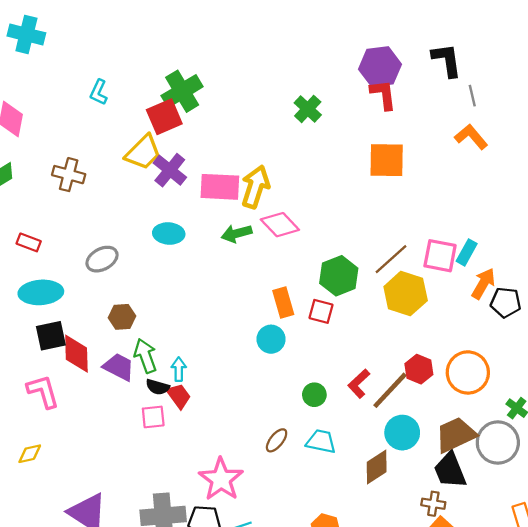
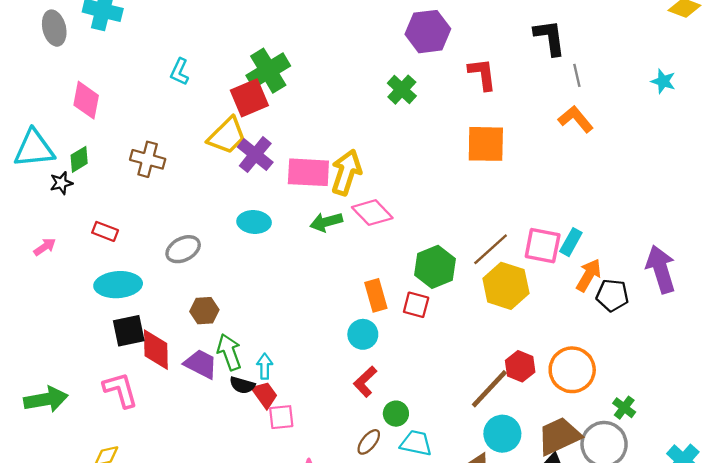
purple hexagon: (380, 67) -> (428, 32), moved
red L-shape: (359, 384) -> (365, 382), moved
green circle: (314, 395) -> (396, 414), moved
pink square: (153, 417) -> (281, 417), moved

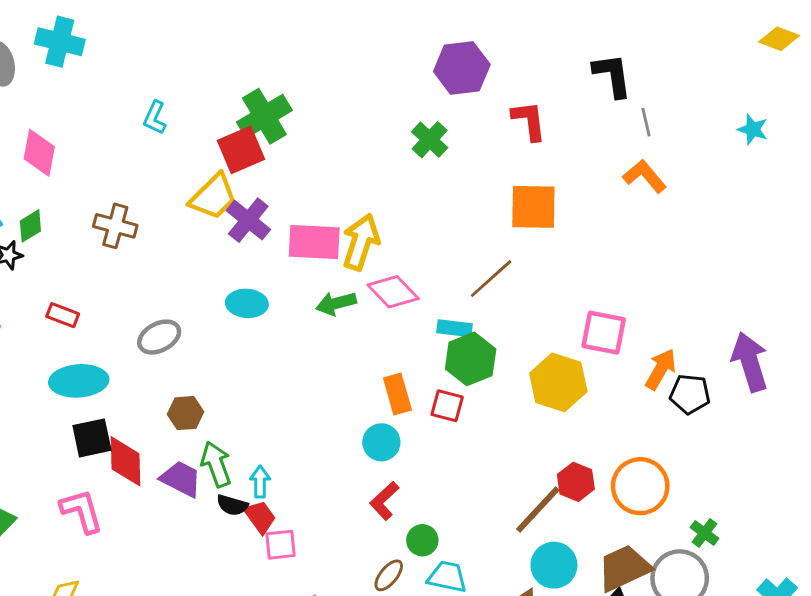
cyan rectangle: (571, 242) -> (454, 328), moved, turned 68
brown line: (491, 249) -> (491, 279), moved

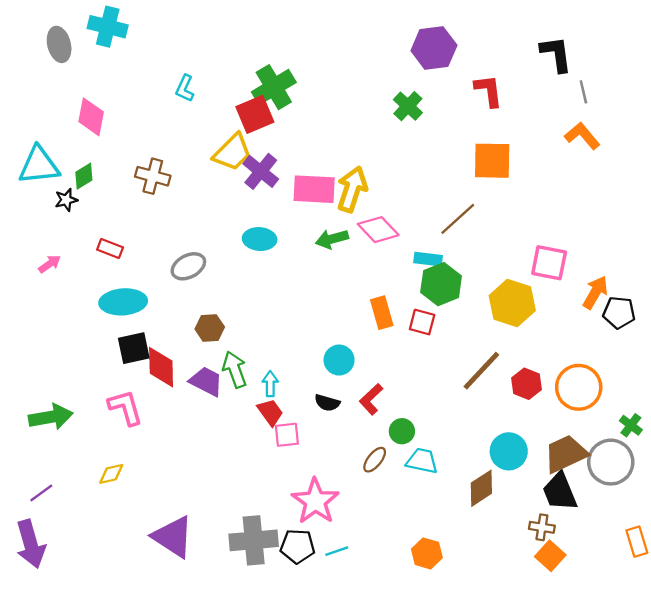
cyan circle: (381, 442) -> (339, 360), moved
black semicircle: (232, 505) -> (327, 403), moved
brown line: (538, 510) -> (481, 371), moved

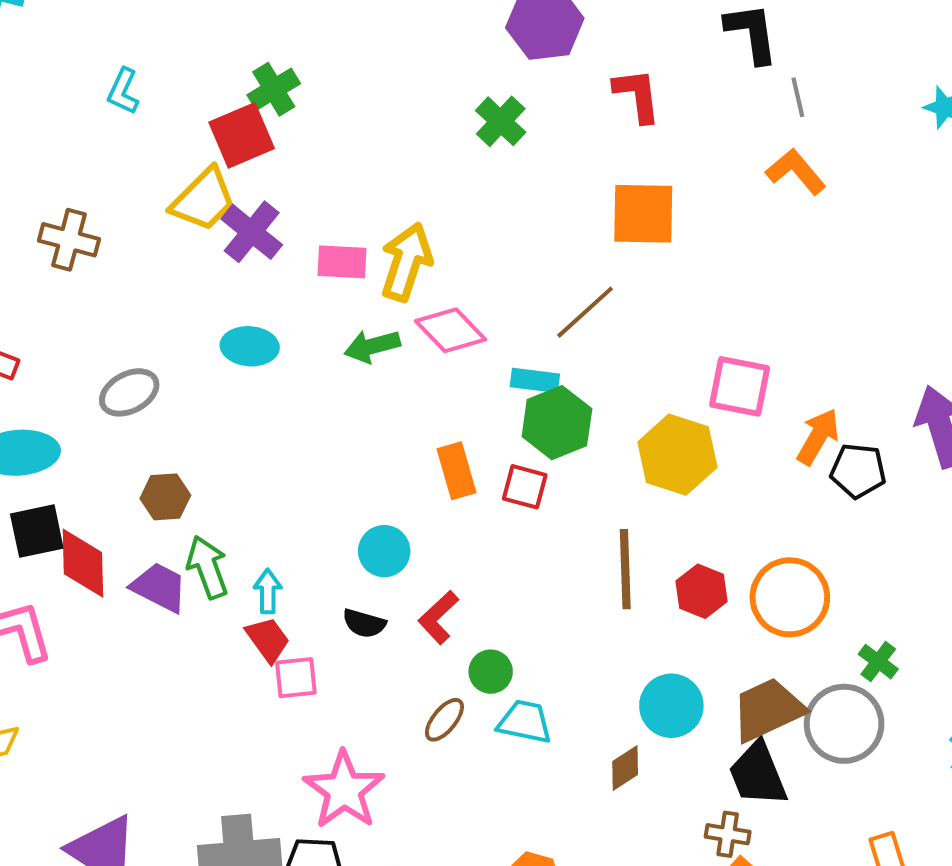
green cross: (274, 87) -> (274, 89), size x0.7
pink rectangle: (314, 189) -> (342, 262), size x0.7
brown line: (481, 371) -> (625, 569), turned -45
brown diamond: (481, 488) -> (625, 768), size x0.7

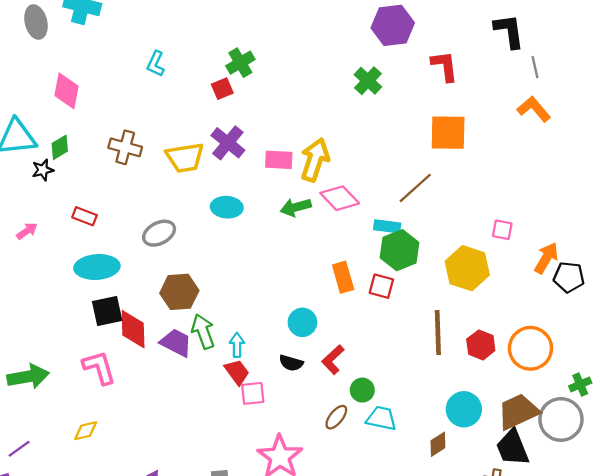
red square: (242, 135) -> (222, 89), size x0.6
yellow trapezoid: (203, 200) -> (185, 158), moved, turned 36
pink square: (740, 386) -> (502, 230), size x0.6
brown hexagon: (165, 497) -> (179, 292), size x1.4
green cross: (878, 662) -> (580, 384), turned 30

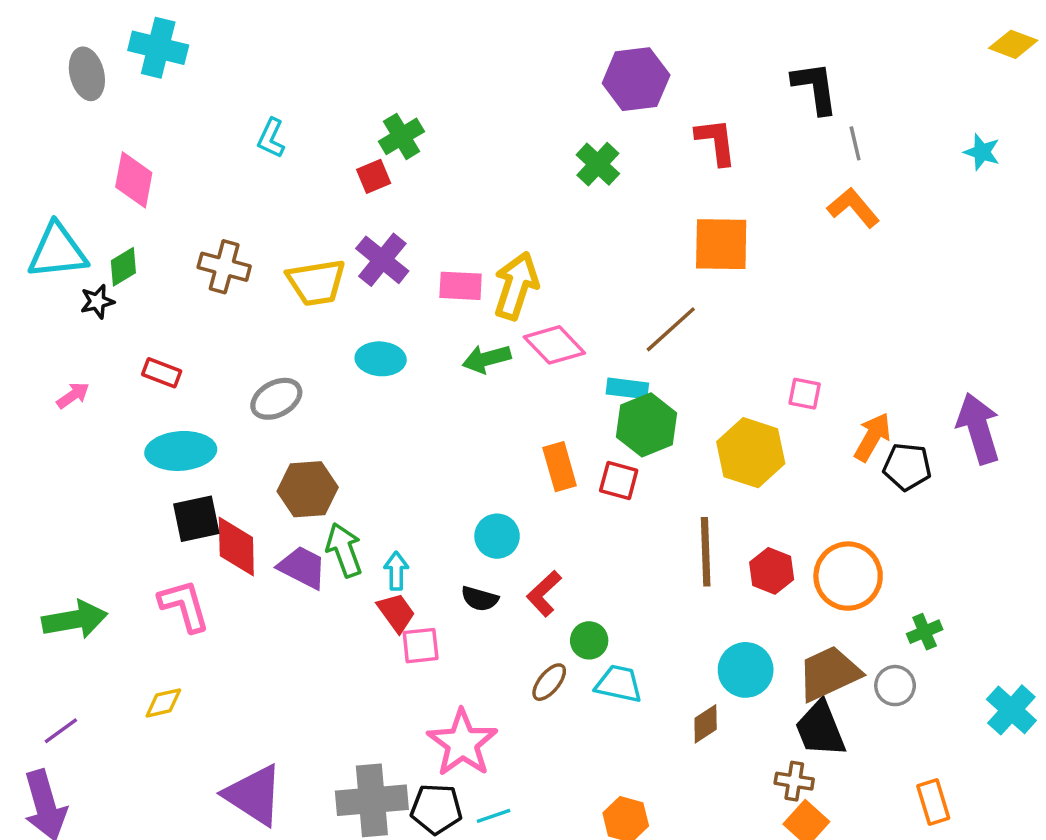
gray circle: (561, 419) -> (895, 686), size x0.6

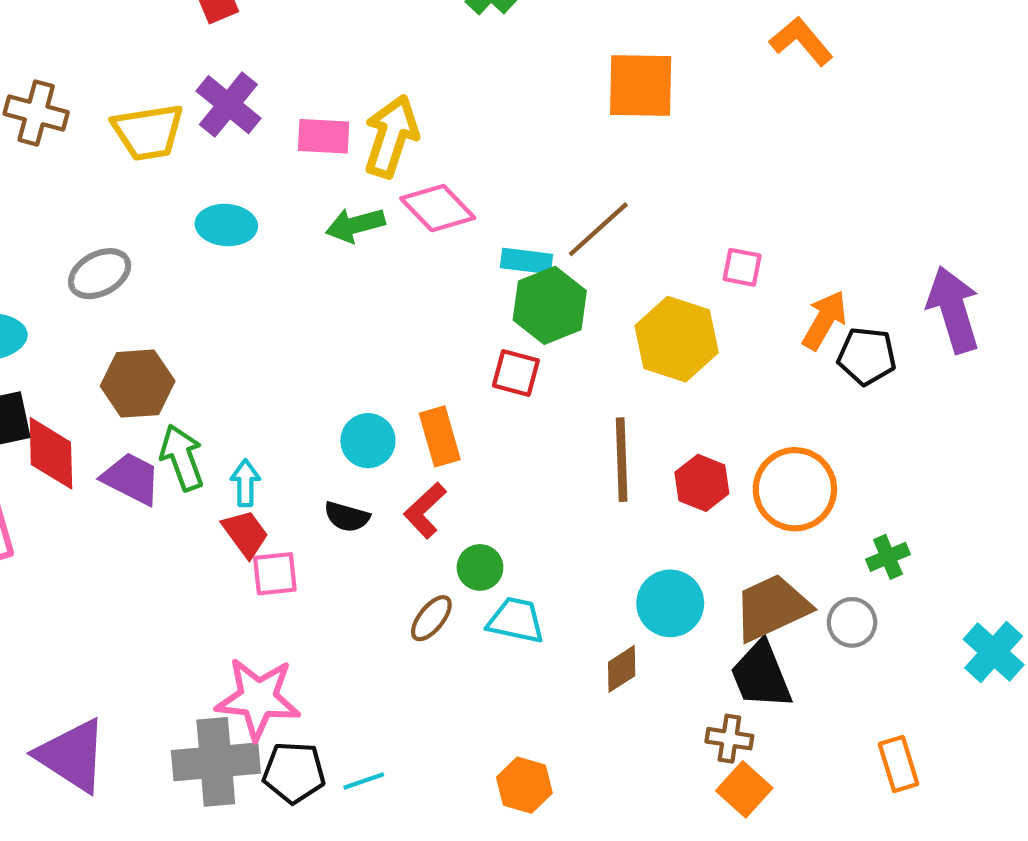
brown line: (671, 329) -> (598, 229), moved
orange rectangle: (560, 467) -> (440, 436), moved
pink star: (462, 743) -> (258, 698), moved, turned -30

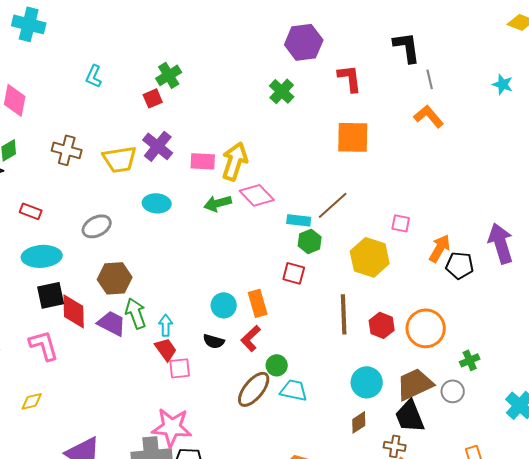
green hexagon: (550, 305) -> (310, 241), size x0.7
brown ellipse: (431, 618) -> (254, 389), size x1.6
brown diamond: (622, 669) -> (359, 422), moved

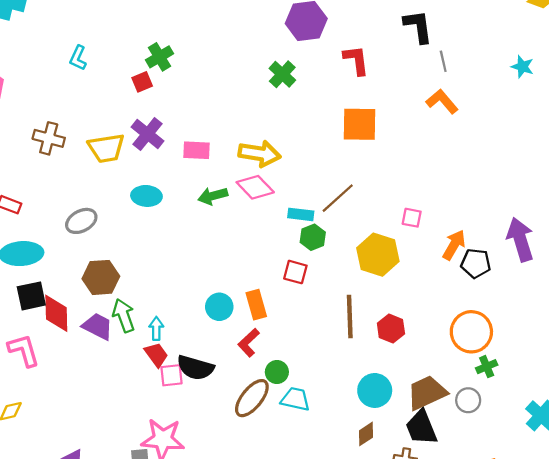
yellow arrow: (235, 161) -> (259, 154), moved, turned 81
orange circle: (426, 328) -> (471, 332), moved
black semicircle: (214, 341) -> (195, 368), moved, size x1.6

